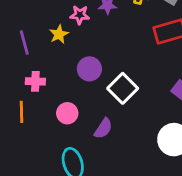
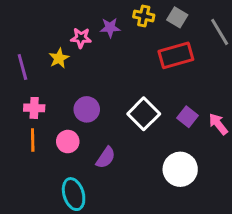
purple circle: (89, 69) -> (87, 109), moved
white square: (123, 88) -> (144, 114), moved
orange line: (22, 112) -> (33, 140), moved

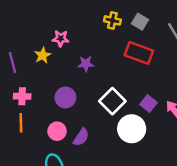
purple star: (110, 28) -> (86, 64), moved
red rectangle: (176, 55) -> (139, 53), turned 36
pink circle: (68, 142) -> (57, 131), moved
white circle: (180, 169) -> (132, 129), moved

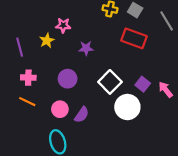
orange line: (21, 123) -> (27, 102), turned -63

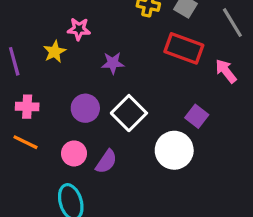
white square: (110, 82) -> (129, 113), moved
pink arrow: (166, 90) -> (226, 71), moved

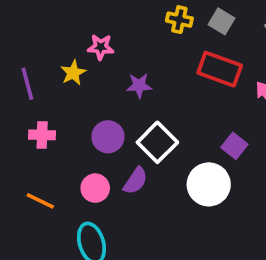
orange line: (26, 142) -> (40, 201), moved
purple semicircle: (106, 162) -> (135, 181), moved

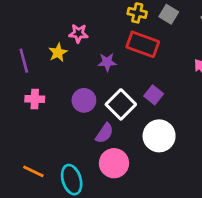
red rectangle: (220, 69) -> (143, 44), moved
purple square: (234, 146) -> (154, 95), moved
pink circle: (95, 188) -> (114, 163), moved, size x1.4
orange line: (40, 201) -> (33, 171), moved

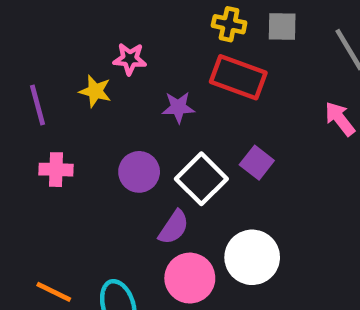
gray square: (169, 14) -> (282, 27), turned -30
yellow star: (58, 53) -> (95, 91), turned -30
white circle: (159, 136) -> (252, 257), moved

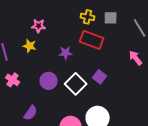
pink star: (130, 59) -> (39, 26), moved
pink cross: (56, 170) -> (13, 80), turned 32
purple semicircle: (174, 227) -> (31, 113), moved

